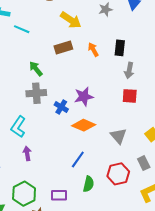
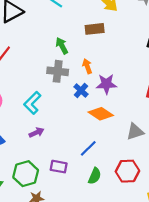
orange arrow: (93, 50) -> (87, 66), moved
gray triangle: (118, 136) -> (135, 132), turned 42
purple arrow: (27, 153) -> (37, 132), turned 64
purple rectangle: (59, 195) -> (59, 167), moved

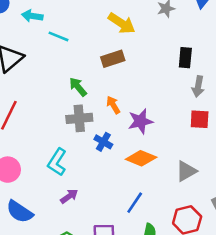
blue cross: (81, 91) -> (103, 142), moved

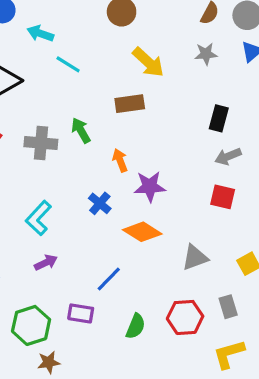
gray arrow: (198, 86) -> (228, 156), turned 48
gray cross: (79, 118) -> (41, 143), moved
blue line: (135, 203) -> (109, 279), moved

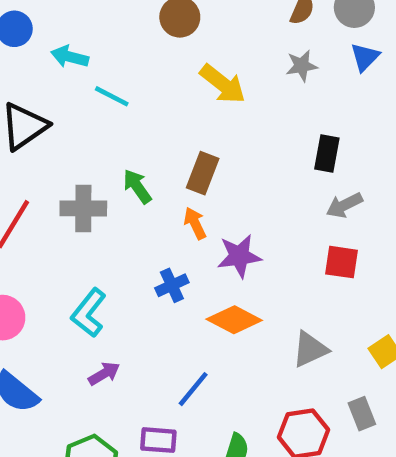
brown rectangle: (130, 104) -> (203, 173), moved, turned -56
blue cross: (100, 203) -> (172, 285), turned 30

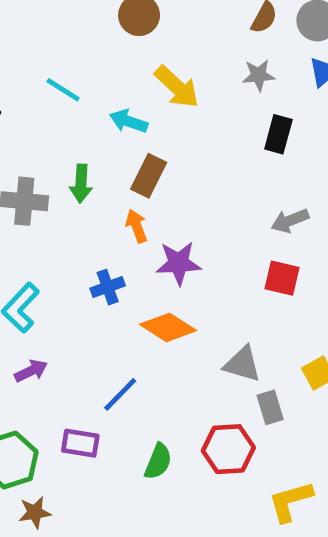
cyan arrow: (70, 57) -> (128, 121), moved
black rectangle: (327, 154) -> (278, 134), moved
green arrow: (137, 186) -> (81, 183), turned -147
gray triangle: (310, 349) -> (242, 364), turned 36
gray rectangle: (362, 414) -> (270, 407), moved

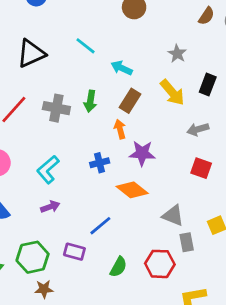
gray star: (259, 75) -> (177, 54), moved, turned 30
yellow arrow: (177, 87) -> (172, 92), moved
gray arrow: (290, 221) -> (198, 129), moved

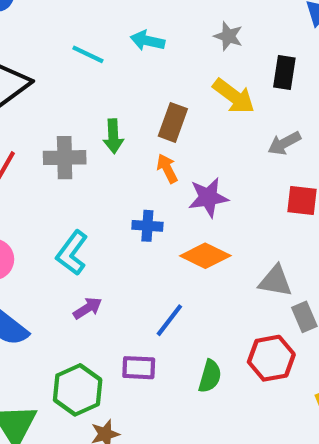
cyan arrow: (122, 68) -> (147, 41), moved
blue cross: (100, 163) -> (147, 226), turned 30

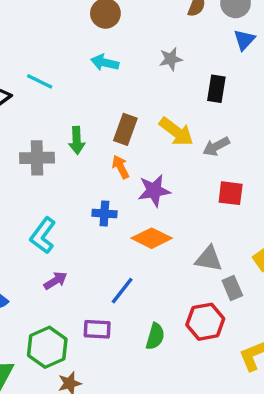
gray star: (228, 36) -> (171, 59), turned -30
cyan line: (88, 54) -> (40, 81), moved
yellow arrow: (234, 96) -> (176, 132), moved

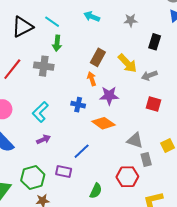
green arrow: (77, 140) -> (57, 43), moved
green semicircle: (155, 336) -> (96, 191), moved

